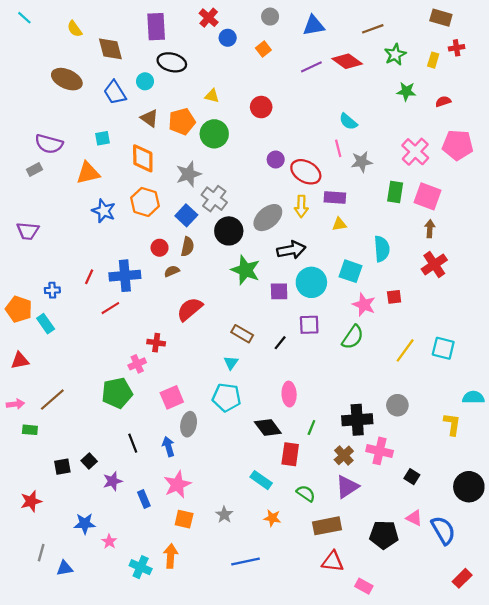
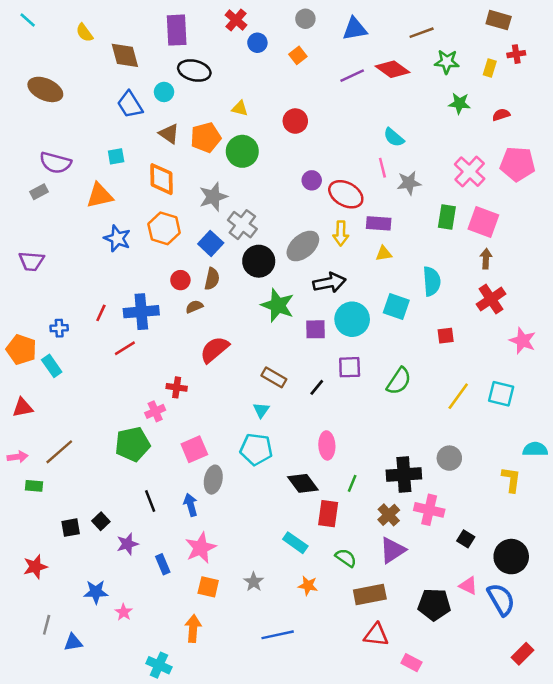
green star: (395, 55) -> (447, 62), turned 30
brown ellipse: (67, 79) -> (45, 89), moved
pink star: (364, 305) -> (523, 341), moved
black circle: (469, 487) -> (511, 557), moved
cyan cross: (141, 567) -> (159, 665), moved

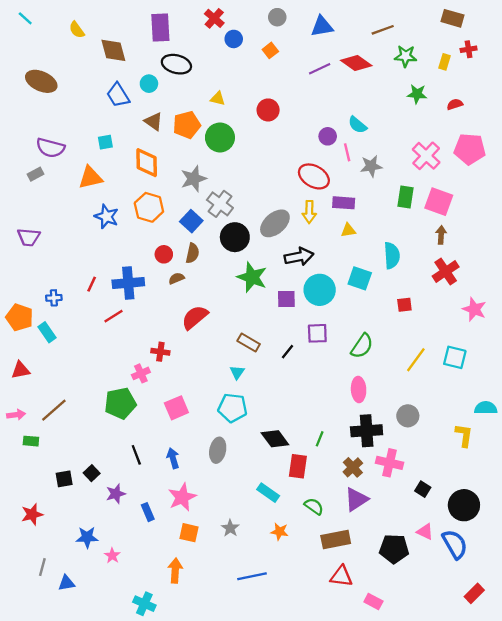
purple circle: (312, 180) -> (328, 136), moved
pink ellipse: (327, 445) -> (359, 390), moved
gray ellipse: (213, 480) -> (218, 450), moved

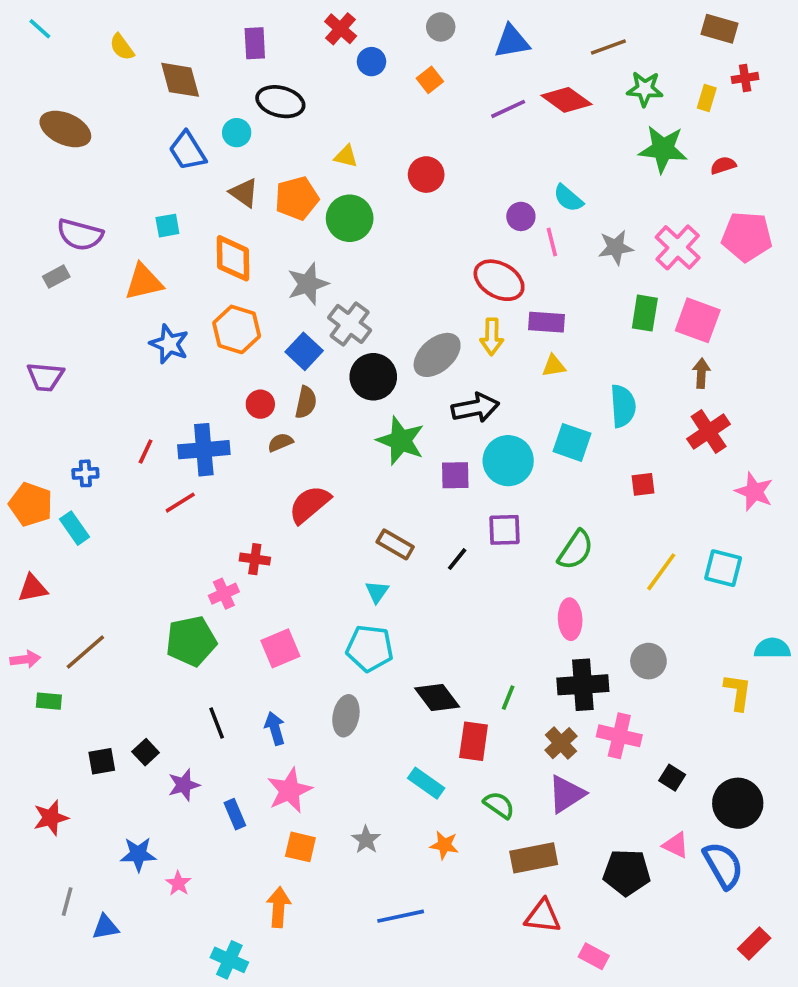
purple rectangle: (160, 27) -> (255, 43), size x0.7
green star: (417, 94) -> (663, 149), size x1.5
gray star: (371, 166) -> (616, 247), moved

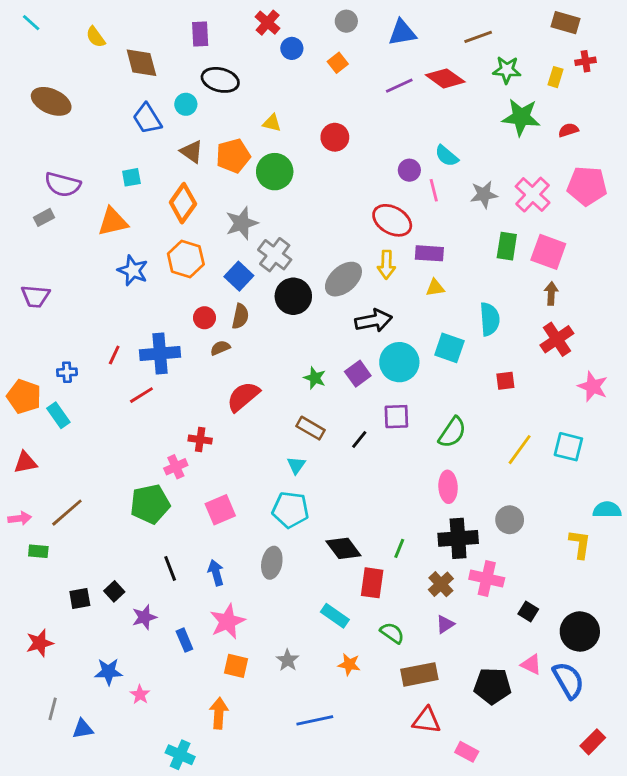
orange diamond: (233, 258) -> (183, 203), turned 36
green star: (401, 441) -> (315, 378), moved, size x0.6
purple square: (455, 475) -> (358, 374), turned -35
purple triangle: (566, 794) -> (445, 624), size x0.6

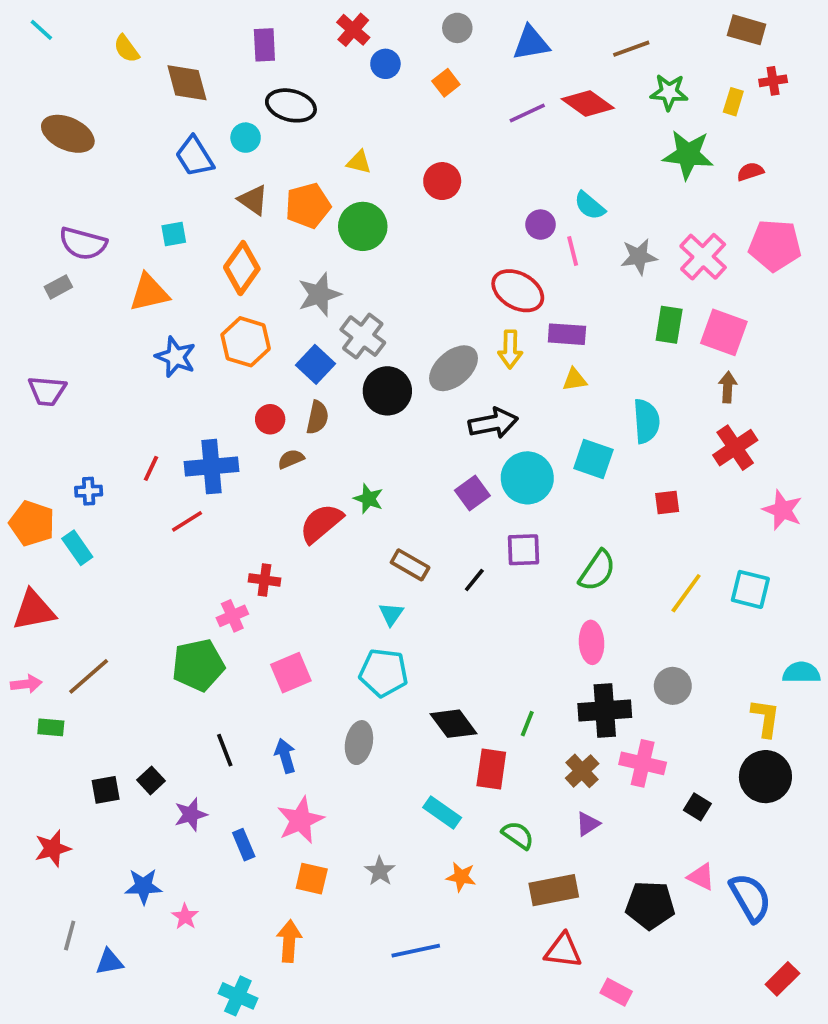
green star: (315, 378) -> (368, 499), moved
red triangle: (25, 462) -> (34, 610), size x1.4
black circle: (580, 632) -> (765, 777), moved

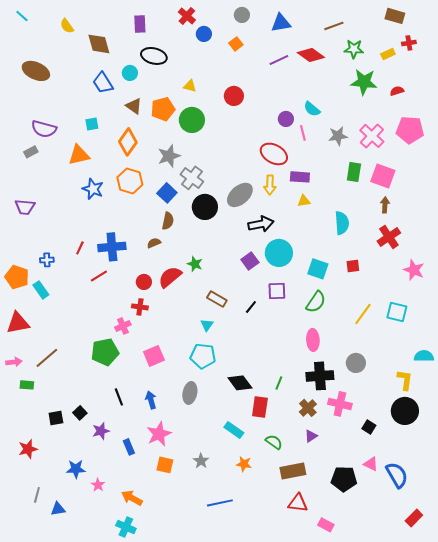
yellow rectangle: (733, 102) -> (388, 54), turned 48
red circle: (270, 419) -> (144, 282), moved
cyan square: (593, 459) -> (318, 269), moved
orange arrow: (289, 941) -> (132, 498), moved, turned -65

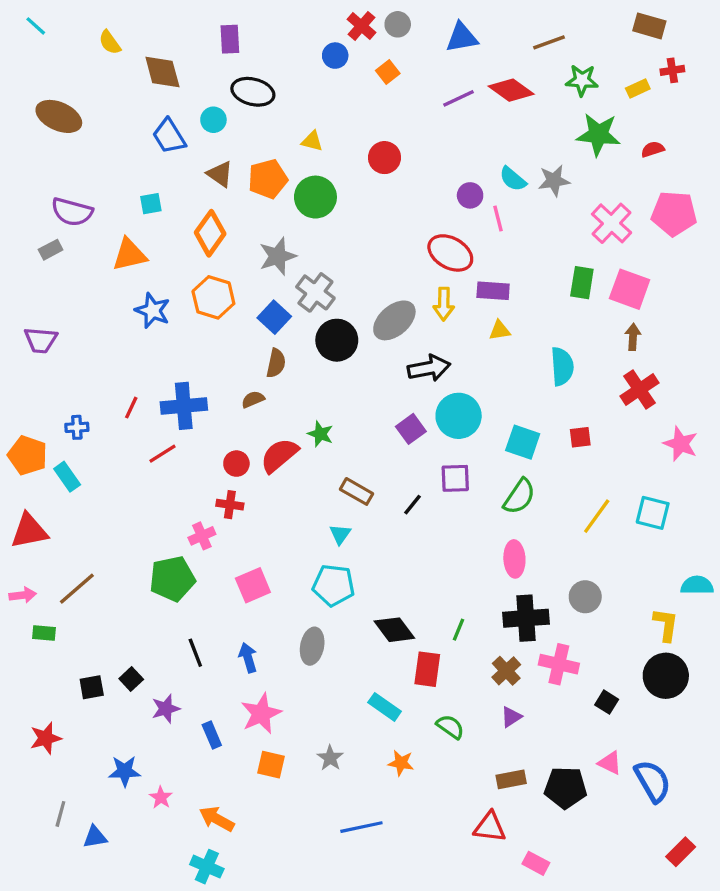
red cross: (187, 16) -> (361, 26), moved
gray star: (338, 136) -> (554, 181), moved
brown rectangle: (293, 471) -> (511, 779), moved, size x0.7

